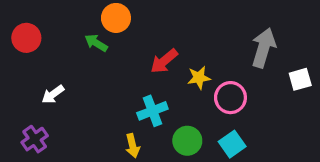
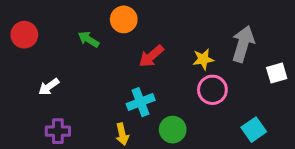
orange circle: (116, 18) -> (124, 19), moved
yellow star: (199, 78) -> (203, 59), moved
purple cross: (35, 139) -> (58, 131), moved, turned 35
cyan square: (232, 144) -> (254, 130), moved

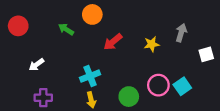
gray arrow: (243, 44) -> (181, 33), size x0.7
pink circle: (212, 90) -> (158, 85), moved
cyan cross: (141, 102) -> (90, 76), moved
cyan square: (254, 130) -> (182, 86), moved

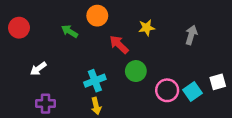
red arrow: (113, 42) -> (119, 45), turned 84
yellow star: (152, 44) -> (147, 28), moved
white square: (206, 54) -> (218, 82), moved
green circle: (129, 97) -> (136, 71), moved

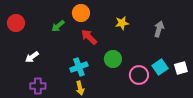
green arrow: (70, 31) -> (58, 26), turned -72
red arrow: (119, 45) -> (89, 37), moved
cyan square: (192, 92) -> (160, 67), moved

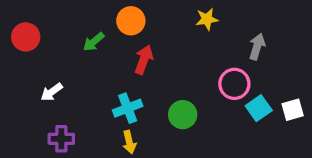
yellow star: (122, 23) -> (207, 19), moved
red arrow: (89, 37) -> (144, 60), turned 66
green circle: (113, 59) -> (183, 115), moved
pink circle: (139, 75) -> (234, 84), moved

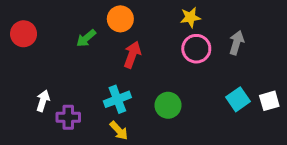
pink circle: (234, 84) -> (196, 49), moved
white arrow: (52, 92) -> (43, 101), moved, turned 144
purple cross: (61, 139) -> (68, 117), moved
yellow arrow: (129, 142) -> (119, 131), turned -30

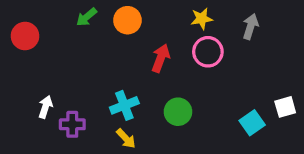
green arrow: (86, 38) -> (86, 17), moved
gray arrow: (237, 43) -> (250, 27), moved
red arrow: (132, 55) -> (161, 58), moved
cyan square: (238, 99) -> (252, 123), moved

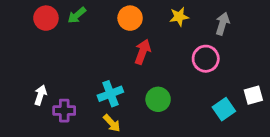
orange circle: (127, 20) -> (130, 18), moved
red circle: (25, 36) -> (46, 18), moved
pink circle: (208, 52) -> (206, 59), moved

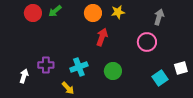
yellow star: (179, 17) -> (118, 12), moved
white arrow: (40, 95) -> (24, 76), moved
purple cross: (64, 111) -> (46, 65), moved
yellow arrow: (112, 123) -> (68, 88), moved

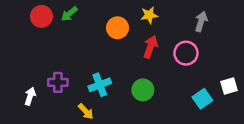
orange circle: (93, 13) -> (118, 28), moved
red arrow: (102, 37) -> (150, 47), moved

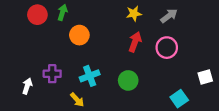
green arrow: (69, 14) -> (62, 12), turned 147
gray arrow: (201, 21) -> (169, 16), moved, turned 36
orange circle: (118, 28) -> (79, 35), moved
cyan square: (202, 99) -> (179, 99), moved

